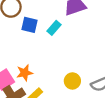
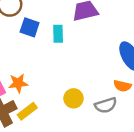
cyan rectangle: (54, 28) -> (58, 34), turned -48

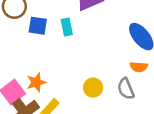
gray semicircle: (106, 105) -> (126, 89), turned 95

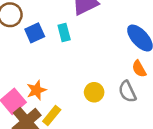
blue square: (38, 26) -> (35, 33), turned -30
orange semicircle: (139, 67) -> (139, 69), turned 60

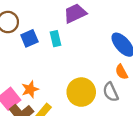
yellow circle: (94, 92) -> (81, 92), size x1.6

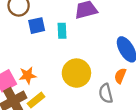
orange semicircle: (121, 72) -> (120, 76), turned 40
yellow circle: (81, 92) -> (76, 73), moved

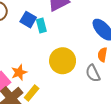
blue square: (37, 26) -> (28, 20), moved, turned -35

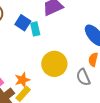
orange star: (19, 72) -> (22, 80), moved

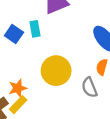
blue square: (23, 23) -> (14, 34), moved

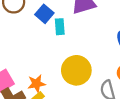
blue square: (14, 34) -> (44, 14), moved

